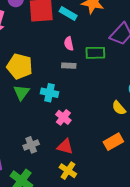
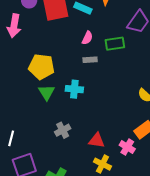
pink semicircle: (69, 44) -> (87, 38), turned -136
pink cross: (63, 117) -> (127, 147), moved
gray cross: (31, 145) -> (63, 130), moved

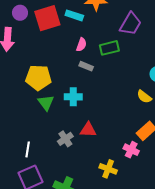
gray rectangle: (90, 60) -> (86, 66), turned 32
white line: (11, 138) -> (28, 149), moved
red triangle: (97, 140) -> (88, 130), moved

